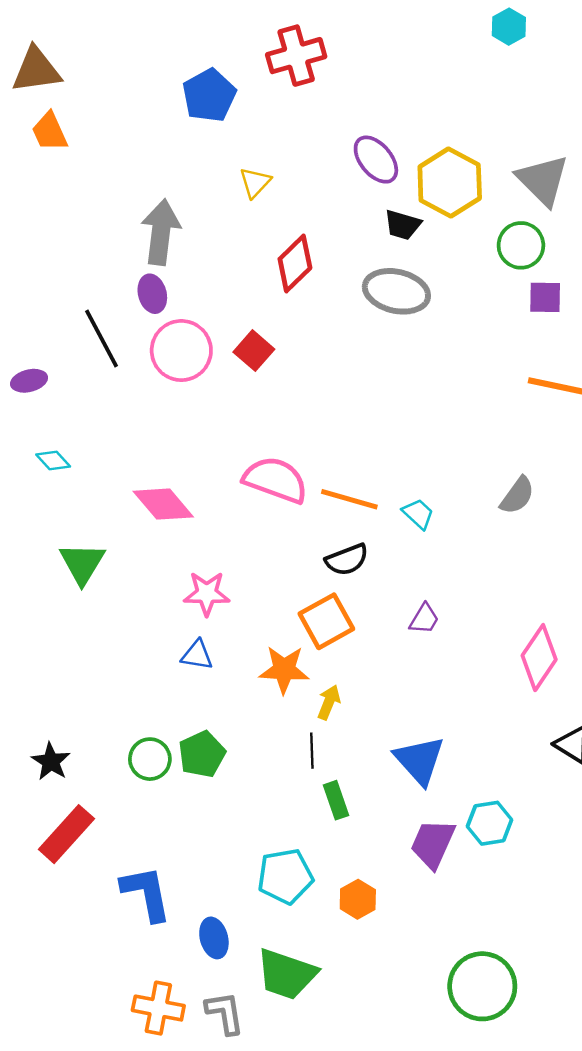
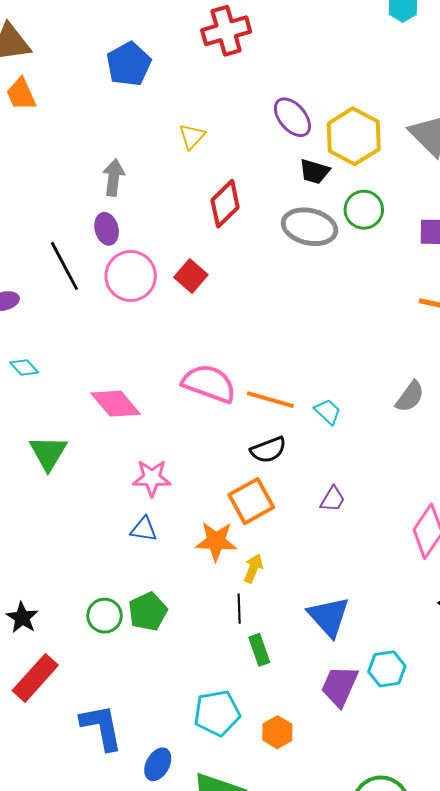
blue pentagon: (209, 95) -> (129, 64), moved
gray arrow: (161, 232) -> (114, 178), size x0.7
green circle: (521, 245) -> (364, 210), moved
blue ellipse: (214, 938) -> (158, 764), turned 44

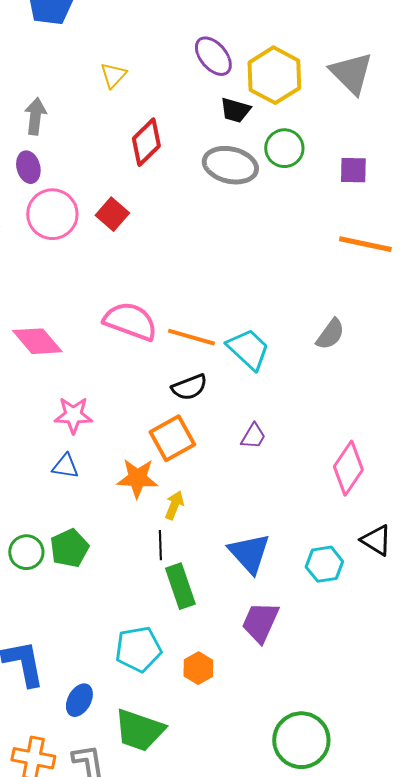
cyan trapezoid: (328, 412) -> (248, 349), size x1.6
green rectangle: (259, 650) -> (180, 586), size x1.4
cyan hexagon: (387, 669) -> (324, 564), moved

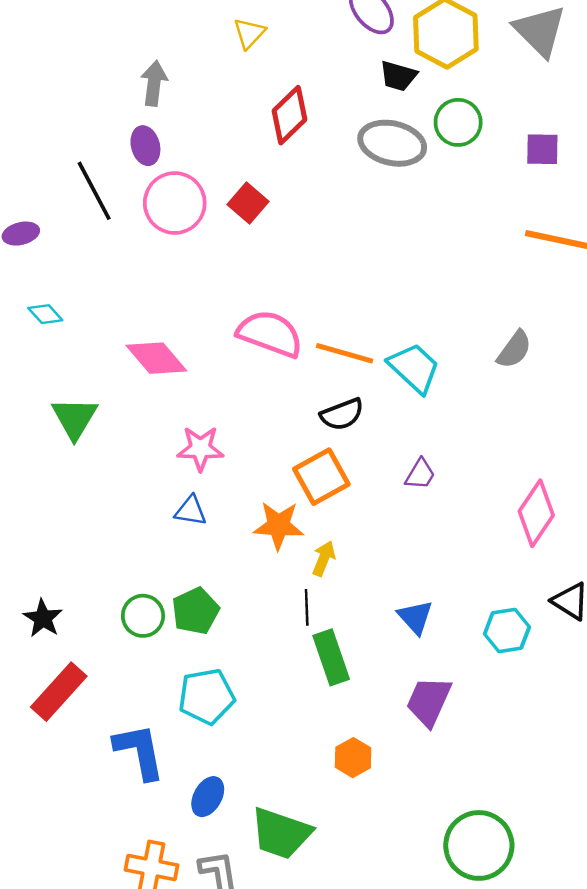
blue triangle: (249, 553) -> (415, 617), size x0.7
cyan pentagon: (138, 649) -> (206, 696), moved

